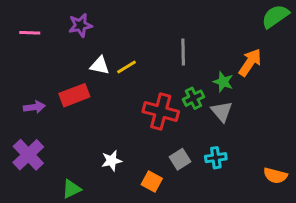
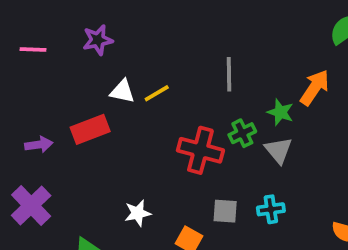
gray square: (180, 159) -> (225, 211), turned 36

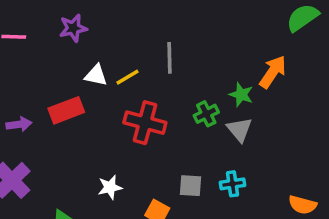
gray line: (229, 74) -> (169, 58), moved
red cross: (200, 150) -> (145, 123), moved

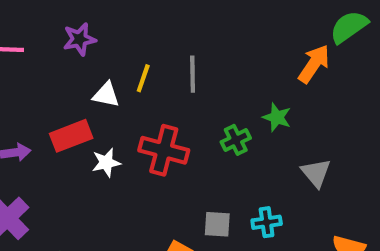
orange arrow: (273, 72) -> (314, 64), moved
yellow line: (127, 77) -> (143, 78), moved, turned -40
gray triangle: (239, 130) -> (316, 173), moved
white star: (110, 187) -> (106, 163), moved

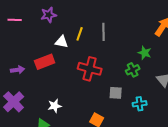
green cross: (236, 140) -> (133, 70), moved
white star: (106, 163) -> (55, 106), moved
gray square: (217, 224) -> (116, 93), moved

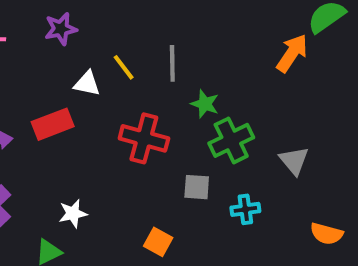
yellow line: (80, 34) -> (124, 67), turned -56
green star: (145, 53) -> (205, 104), moved
green cross: (133, 70) -> (231, 140), size x1.5

